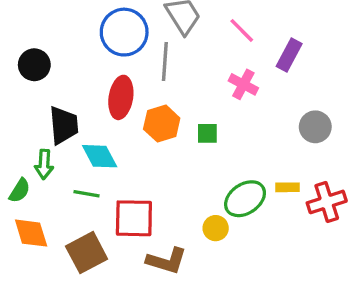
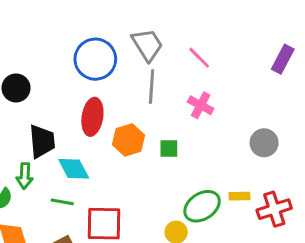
purple rectangle: (289, 55) -> (283, 59), moved
gray line: (165, 61) -> (152, 87), moved

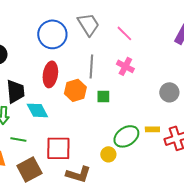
gray line: (152, 87) -> (91, 66), moved
green line: (62, 202) -> (18, 139), moved

